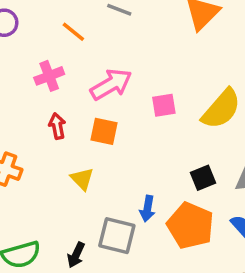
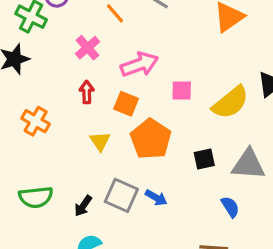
pink cross: (49, 76) -> (87, 48), turned -30
blue arrow: (147, 209) -> (156, 198), moved, turned -80
orange pentagon: (190, 226) -> (151, 139), moved

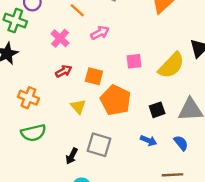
pink arrow: (139, 64) -> (100, 33), moved, size x0.7
red arrow: (87, 92) -> (64, 71), turned 70
green semicircle: (36, 197) -> (33, 133), moved
blue arrow: (156, 198) -> (149, 141), moved

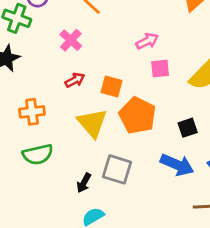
pink arrow: (100, 33) -> (147, 41), moved
orange cross: (28, 98) -> (32, 112), turned -30
yellow triangle: (78, 107) -> (92, 123), size x1.6
blue arrow: (149, 141) -> (177, 165), size x1.6

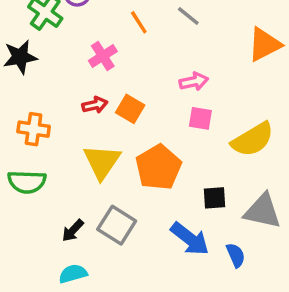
orange square: (111, 86) -> (130, 109), moved

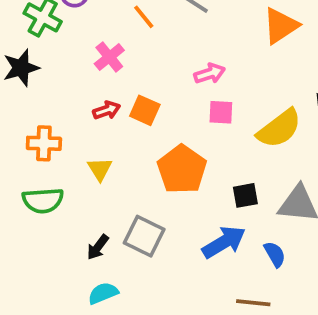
yellow triangle: (102, 162) -> (100, 169), moved, size x0.6
blue arrow: (190, 239) -> (224, 242), turned -63

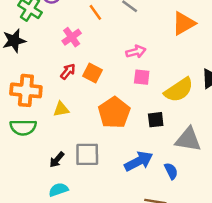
red arrow: (107, 110) -> (68, 71), turned -35
orange cross: (44, 143) -> (26, 90), size x1.4
yellow triangle: (100, 169) -> (61, 109), turned 49
black square: (245, 195) -> (156, 120), moved
gray square: (144, 236) -> (87, 154), turned -30

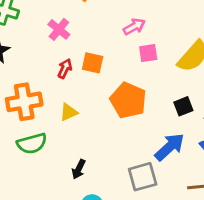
black square: (156, 120) -> (183, 106), moved
gray square: (87, 154) -> (143, 177), moved

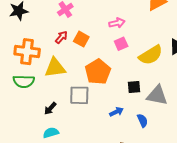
pink square: (148, 53) -> (121, 44), turned -32
yellow triangle: (69, 112) -> (55, 68), size x1.6
blue arrow: (170, 147) -> (116, 112), size x0.6
gray square: (143, 177) -> (79, 95), moved

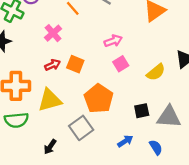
red arrow: (61, 37) -> (53, 65), turned 32
yellow semicircle: (151, 55) -> (156, 72), size x0.7
gray square: (79, 95) -> (81, 128), turned -30

